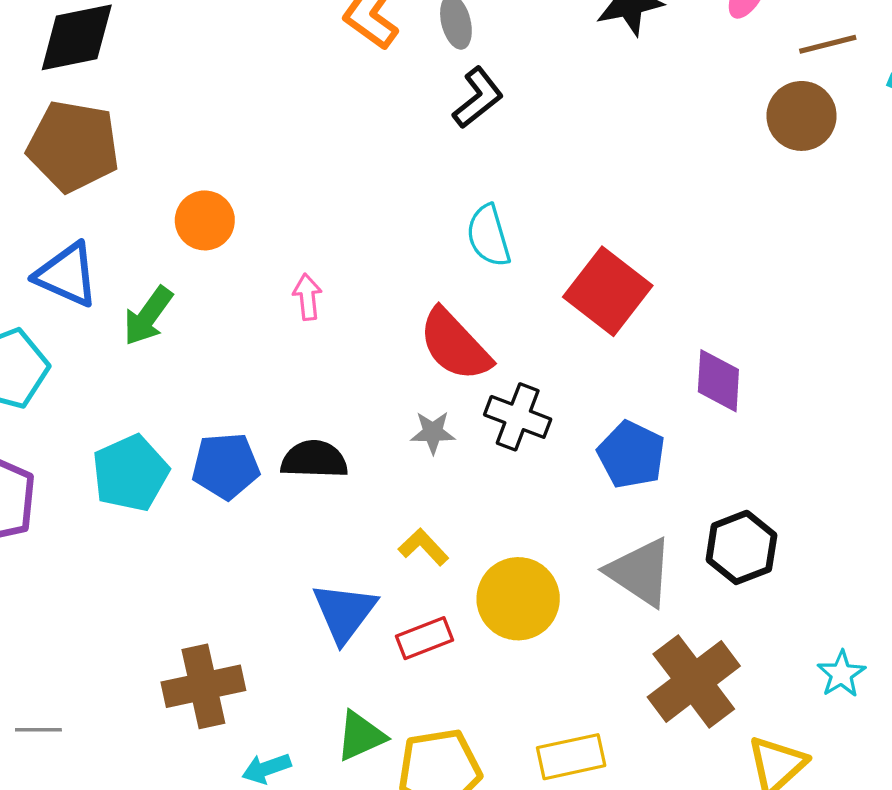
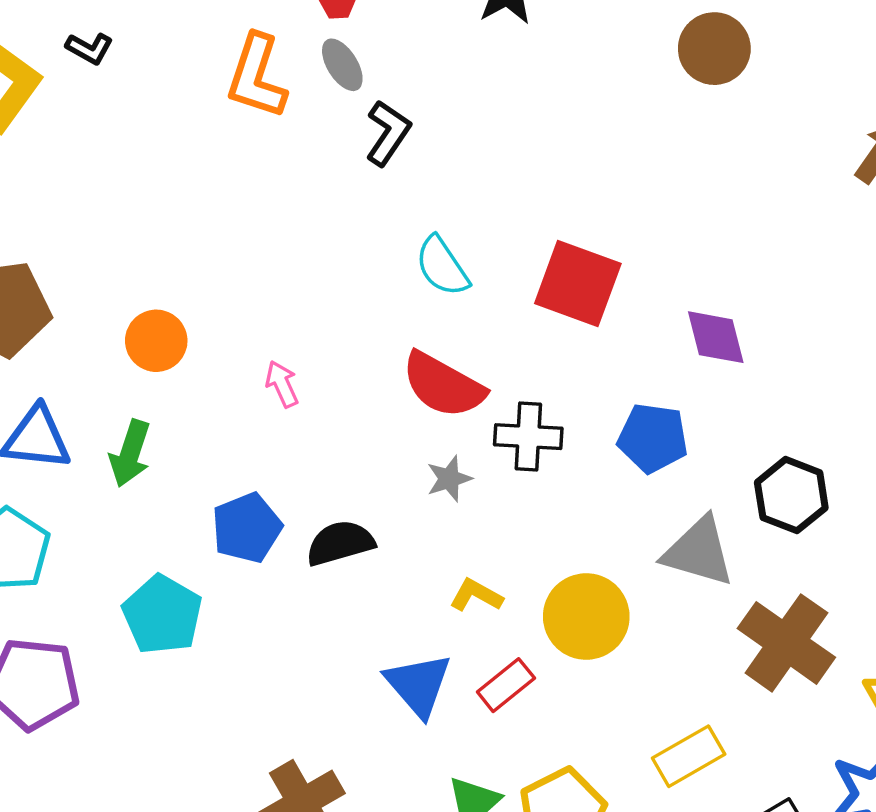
blue pentagon: (226, 466) -> (247, 528), moved

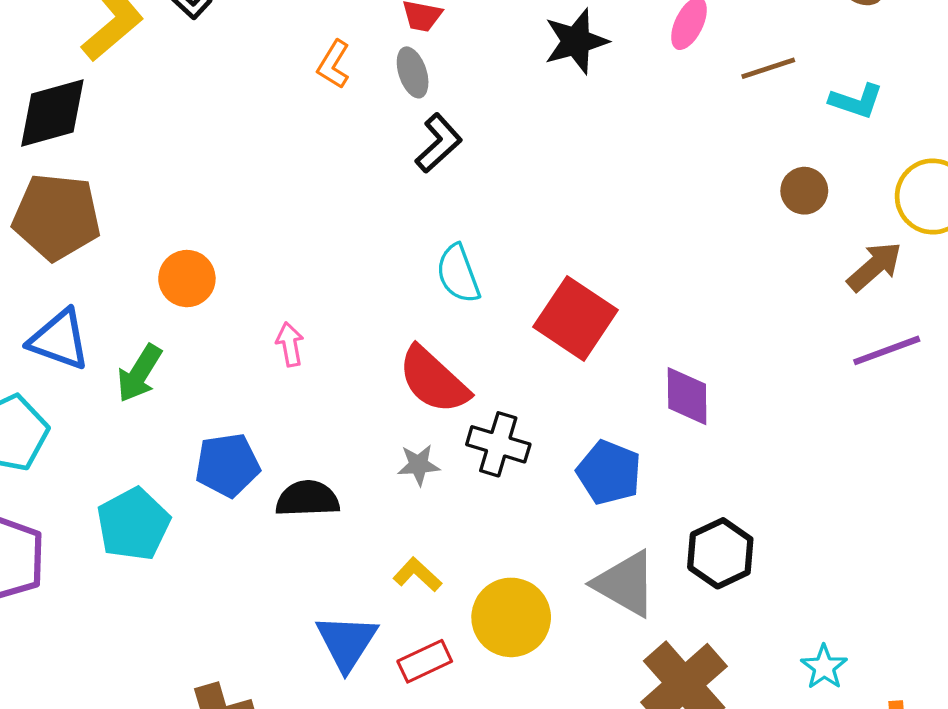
brown circle: (714, 49) -> (804, 191), moved, size x0.7
orange L-shape: (257, 76) -> (334, 64), size x0.6

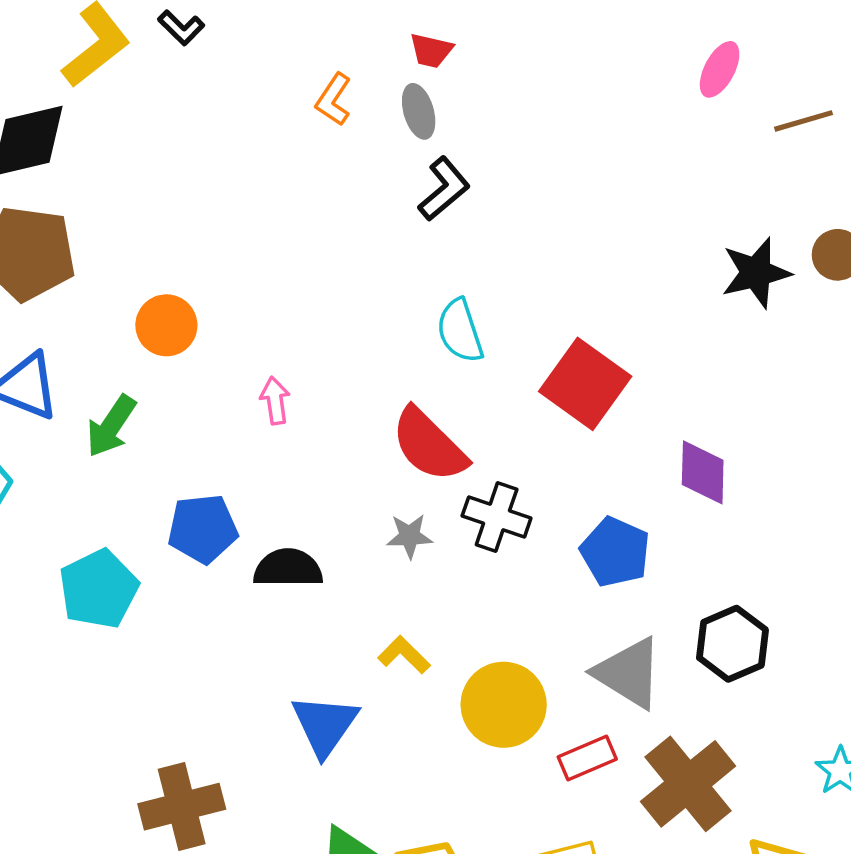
black star: (576, 41) -> (756, 273), moved
red rectangle: (425, 661) -> (587, 758), moved

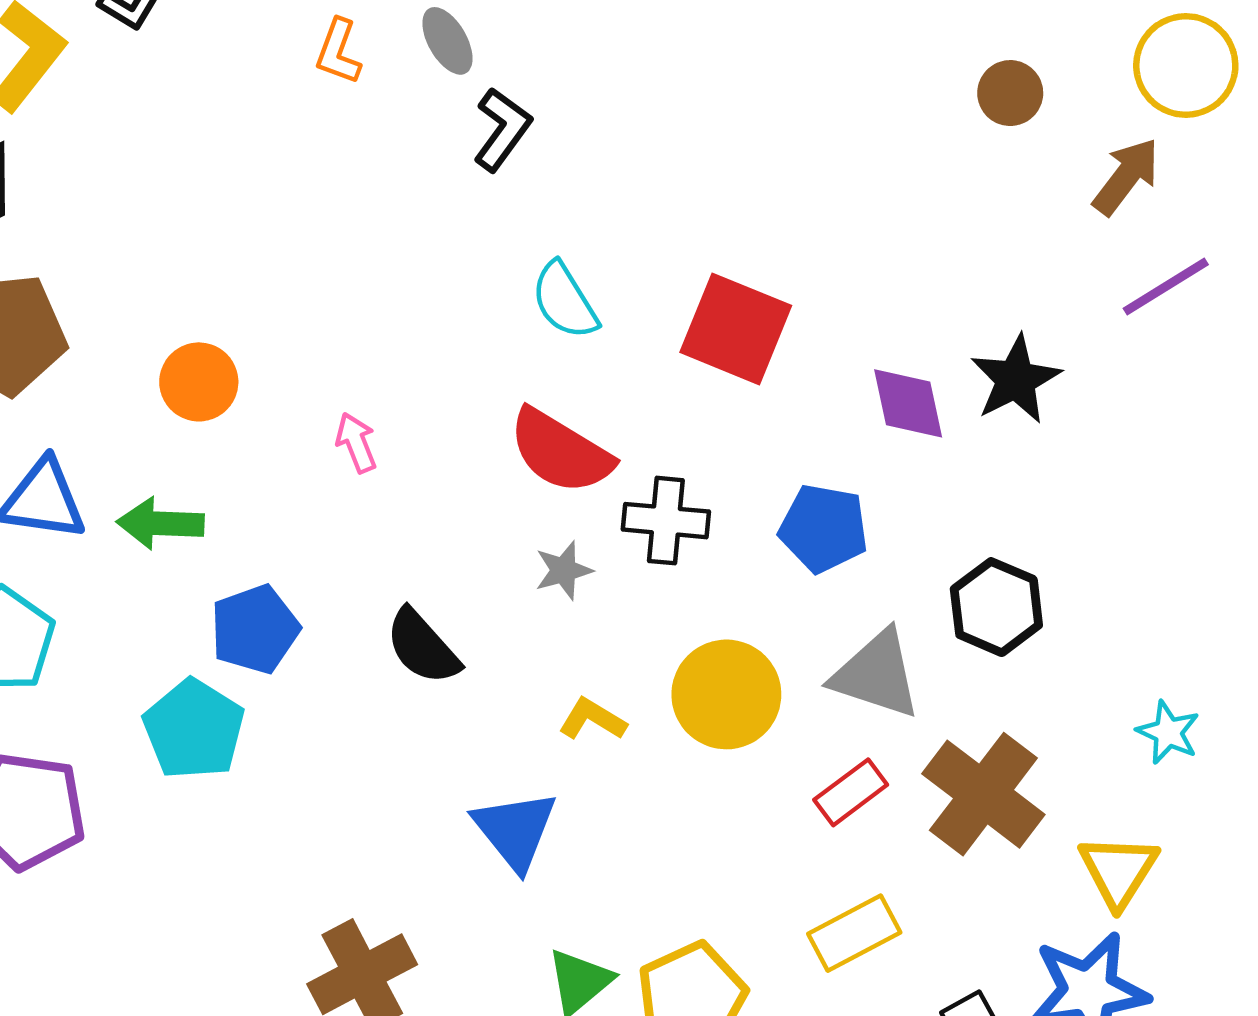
black star: (756, 273) -> (1016, 379), moved
green arrow: (111, 426) -> (160, 523), turned 72
blue pentagon: (203, 529) -> (255, 629), moved
black semicircle: (288, 568) -> (423, 647), turned -118
yellow circle: (504, 705) -> (726, 694), moved

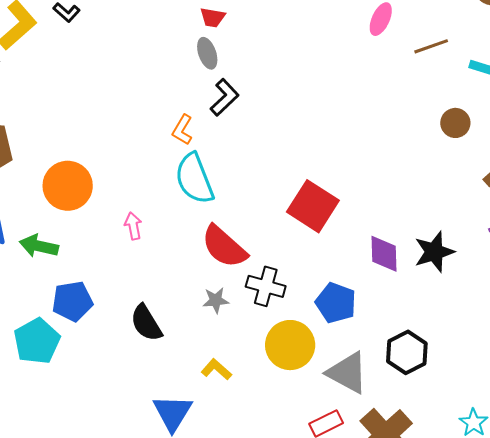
orange L-shape: (338, 52) -> (182, 130), moved
cyan semicircle: (565, 301) -> (194, 179), moved, size x1.4
orange circle: (199, 382) -> (68, 186), size x1.4
yellow circle: (726, 694) -> (290, 345), moved

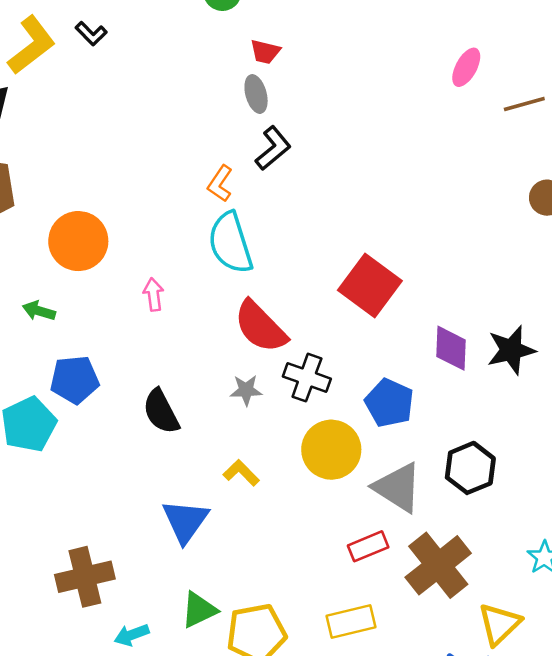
green arrow: (39, 246) -> (39, 311), size x0.7

